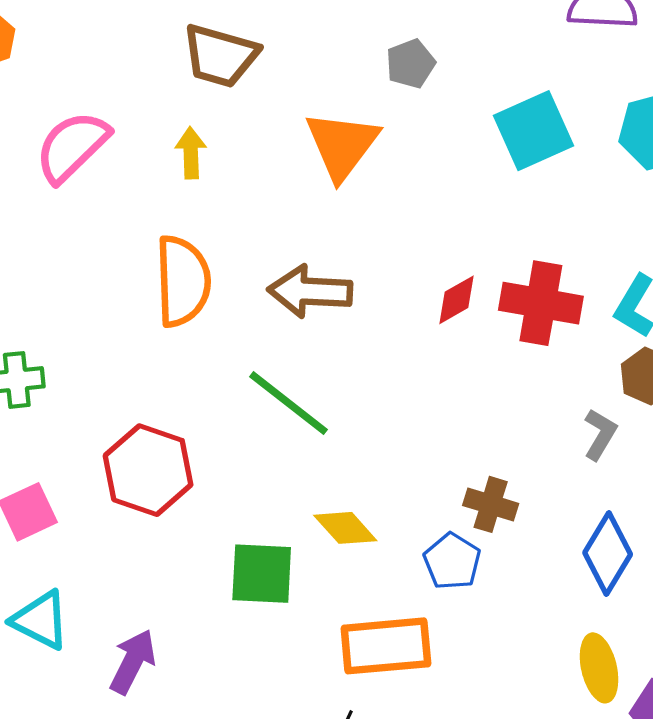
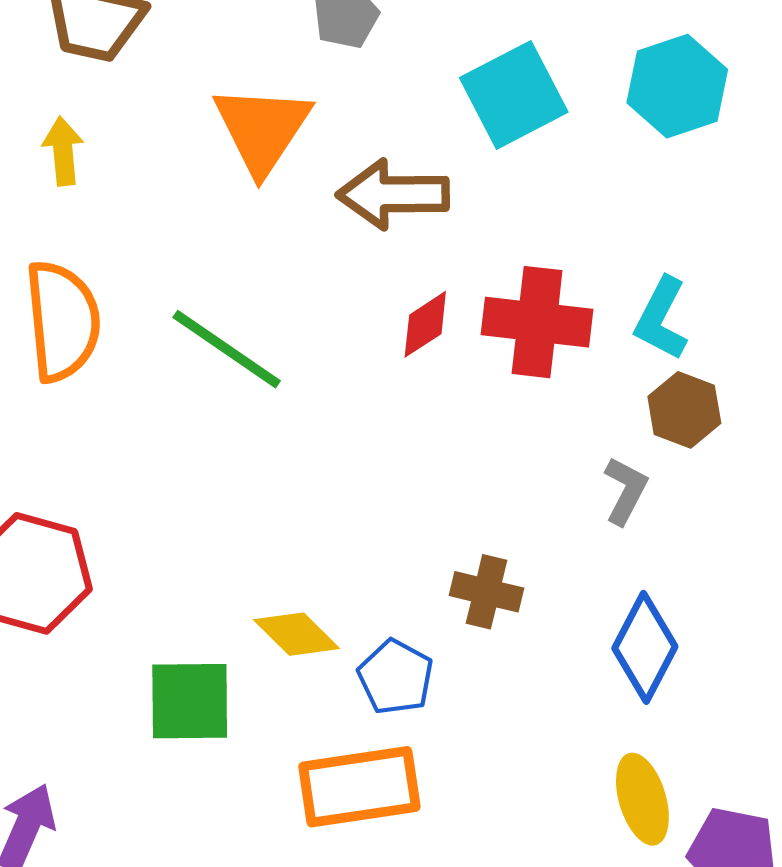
brown arrow: (310, 291) -> (393, 194), moved
green line: (289, 403) -> (227, 349), moved
blue pentagon: (452, 561) -> (396, 677), moved

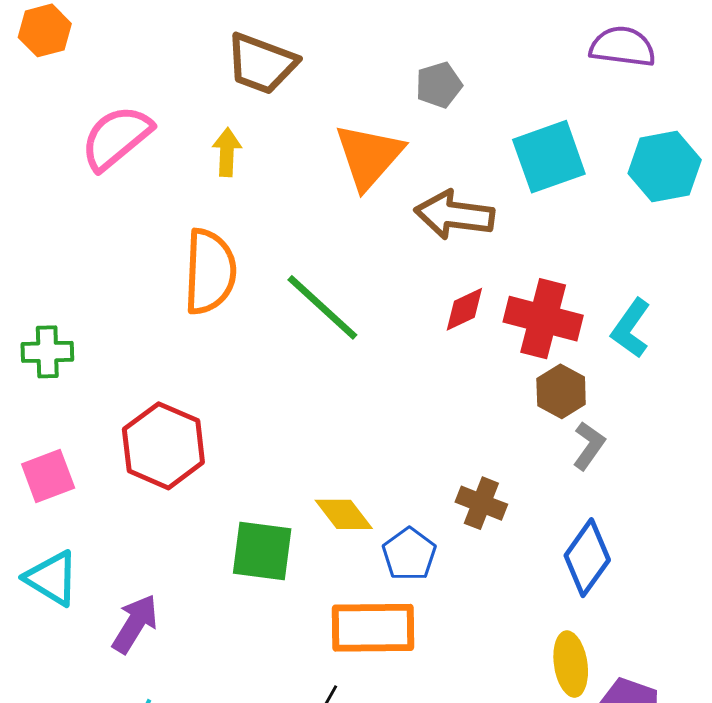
brown hexagon: (684, 410) -> (561, 391), moved

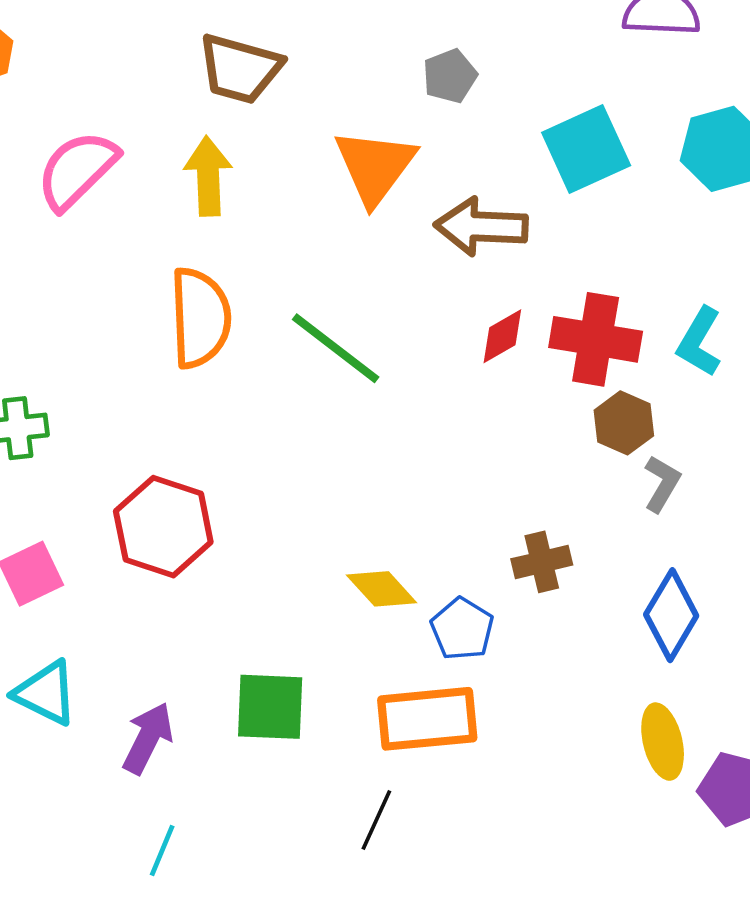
yellow arrow: (227, 152) -> (208, 176), size x1.4
brown cross: (481, 503) -> (542, 562), turned -30
green square: (262, 551) -> (270, 707), moved

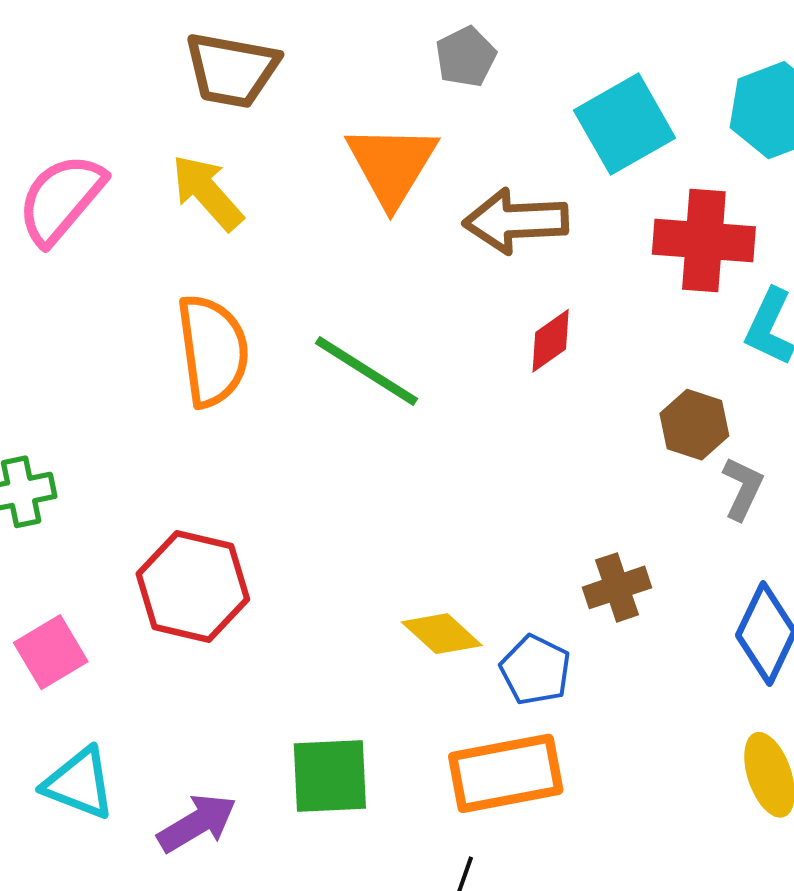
yellow arrow: (208, 176) -> (207, 192), turned -34
red cross: (596, 339) -> (704, 241), moved
purple arrow: (148, 738) -> (197, 823), turned 38

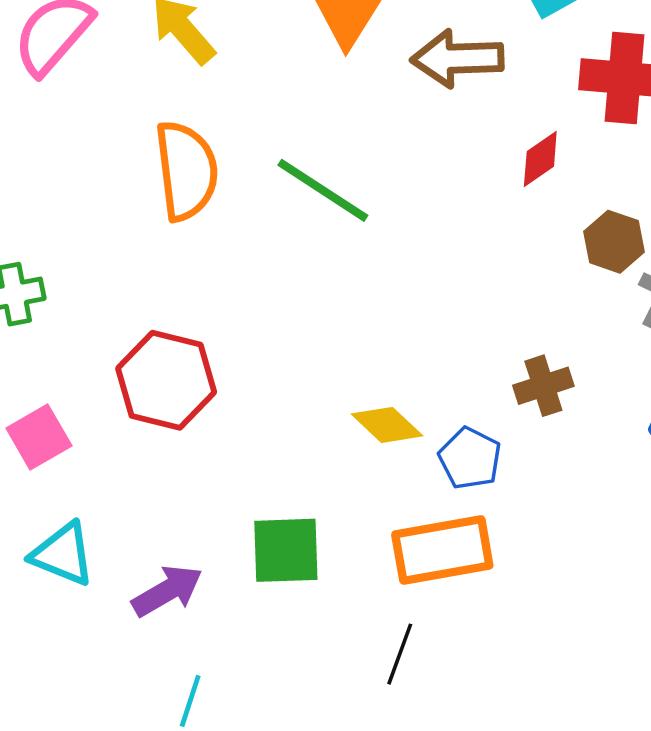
red diamond: (551, 341) -> (540, 159), moved

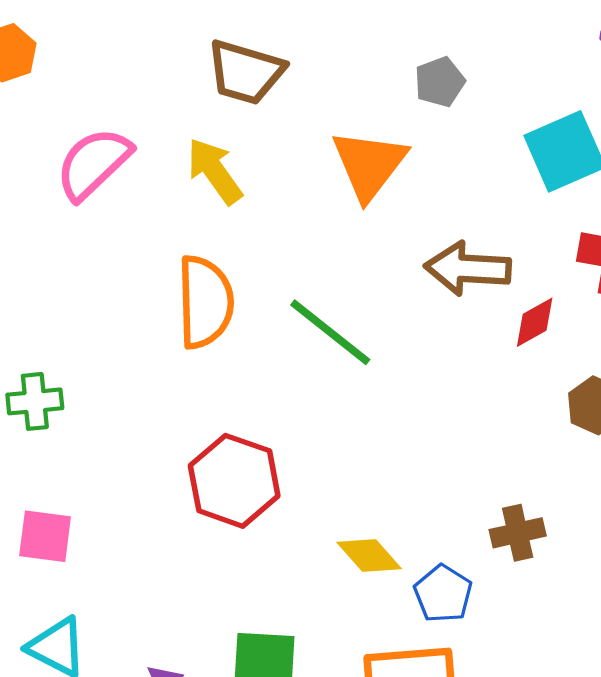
brown arrow: (457, 58) -> (468, 268), moved
red hexagon: (166, 380) -> (234, 481), moved
pink square: (39, 437) -> (45, 536), turned 32

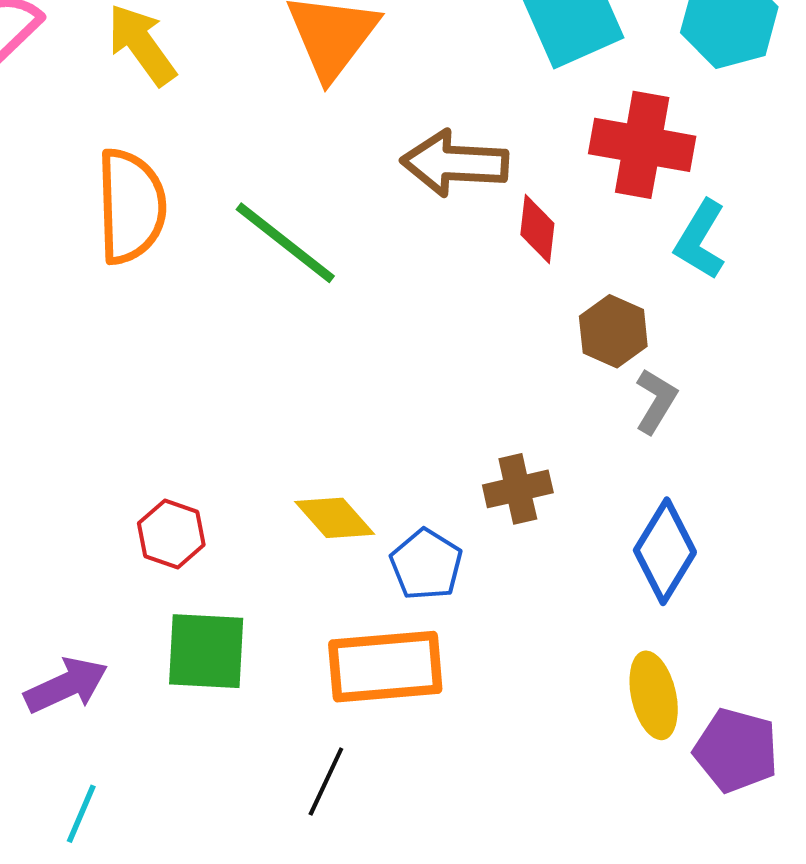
red diamond: (535, 322) -> (537, 229), turned -54
red hexagon: (234, 481) -> (171, 534), moved, size x0.6

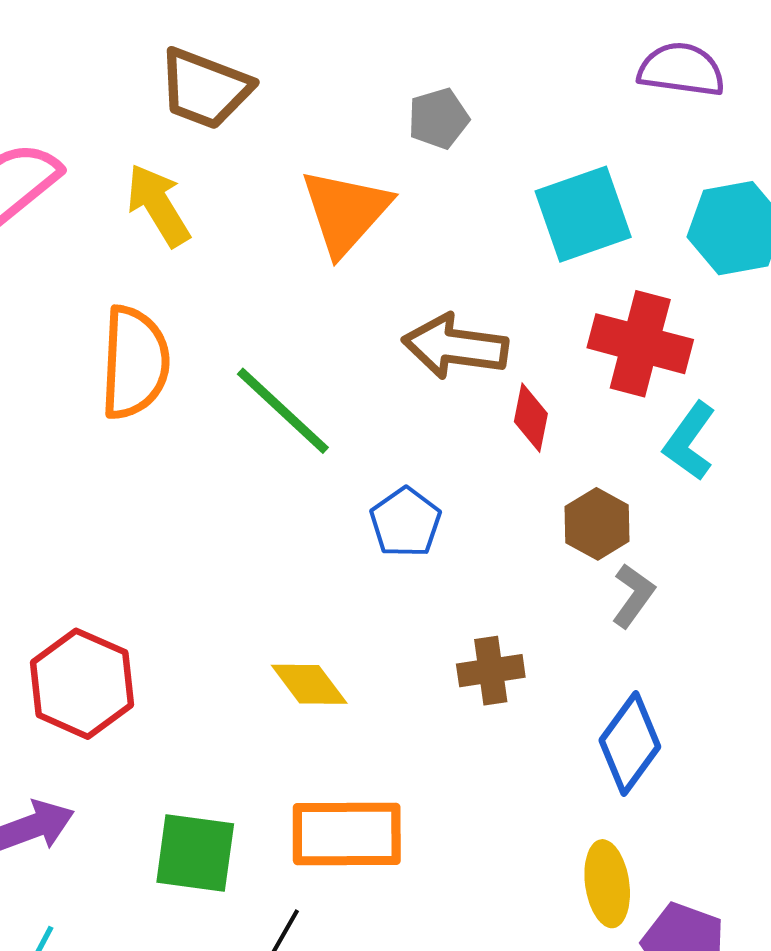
red hexagon: (171, 534) -> (82, 684), moved, size x1.6
blue pentagon: (426, 565) -> (406, 522), moved
green square: (206, 651) -> (195, 853), moved

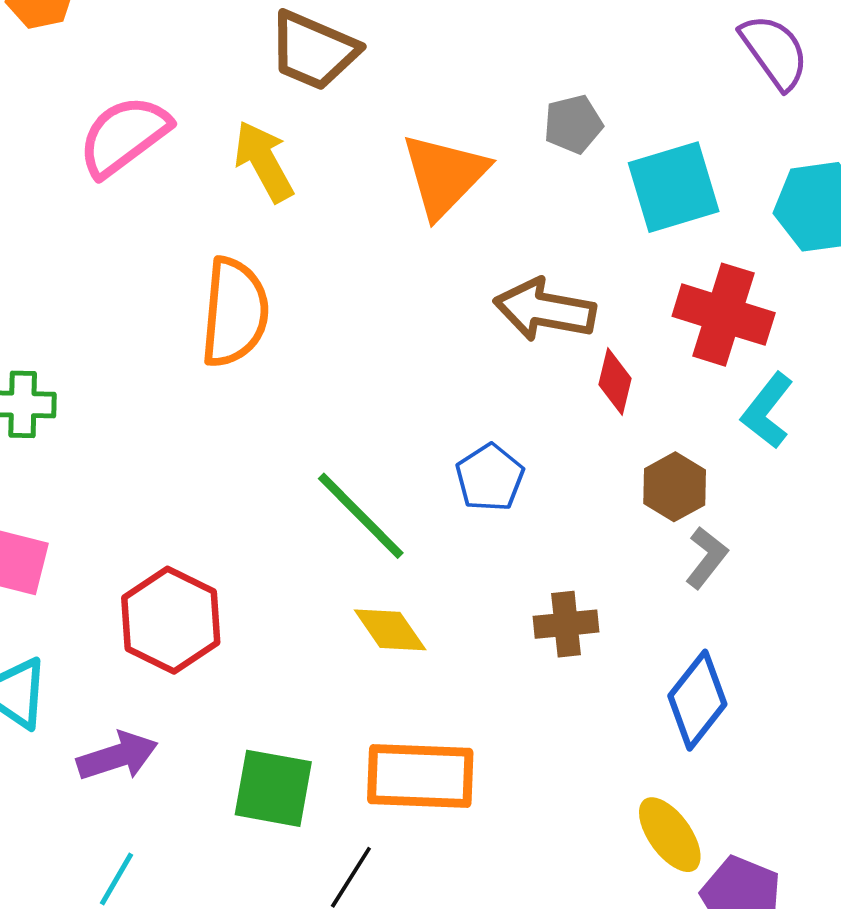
purple semicircle: (681, 70) -> (774, 52), turned 44
gray pentagon: (439, 118) -> (573, 124), moved
green line: (283, 411) -> (361, 516), moved
yellow ellipse: (607, 884) -> (670, 835), turned -30

